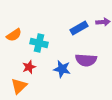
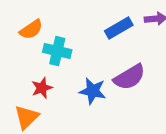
orange semicircle: (14, 35) -> (31, 29), moved
purple semicircle: (86, 60) -> (130, 77), turned -35

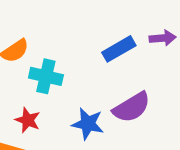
red star: (42, 88) -> (28, 120), turned -30

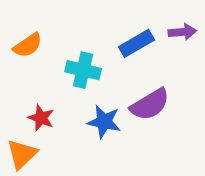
cyan cross: (46, 76) -> (83, 70), moved

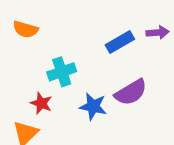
orange semicircle: (28, 45) -> (25, 29), moved, turned 50
cyan cross: (83, 70) -> (62, 72), moved, turned -32

